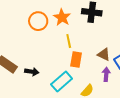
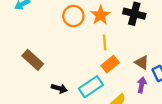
orange rectangle: (76, 59) -> (110, 64), turned 35
black arrow: (32, 72) -> (59, 88), moved

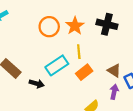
cyan rectangle: (91, 87) -> (57, 65), moved
black arrow: (59, 88) -> (37, 84), moved

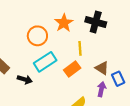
orange circle: (49, 27) -> (37, 36), moved
yellow line: (79, 52) -> (80, 48), moved

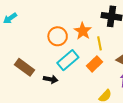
orange star: (64, 23) -> (83, 31), moved

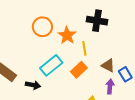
orange circle: (58, 36) -> (42, 27), moved

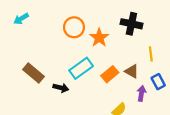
yellow line: (84, 48) -> (151, 54), moved
brown triangle: (108, 65) -> (132, 71), moved

